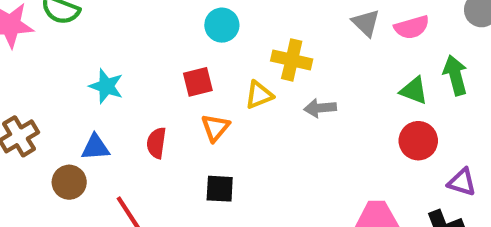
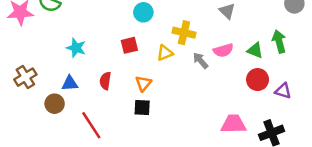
pink semicircle: (412, 27) -> (223, 50), moved
gray arrow: (320, 108) -> (200, 61), turned 54
orange triangle: (215, 128) -> (143, 83), moved
purple triangle: (462, 182) -> (283, 91), moved

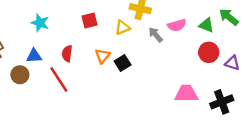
green arrow: (279, 41) -> (229, 17), turned -36
black square: (142, 107) -> (123, 63), moved, turned -35
red line: (91, 125) -> (59, 79), moved

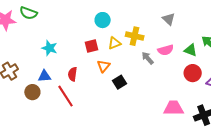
yellow triangle: (123, 28) -> (115, 43), moved
orange triangle: (103, 56) -> (104, 66), moved

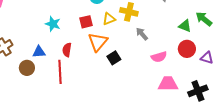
cyan star: (49, 48) -> (53, 24), moved
pink semicircle: (166, 50) -> (159, 57), moved
orange triangle: (104, 66) -> (98, 42), size x1.5
red line: (65, 96) -> (60, 72), turned 30

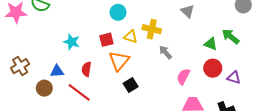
yellow triangle: (109, 19) -> (131, 37), turned 40
pink semicircle: (159, 57) -> (183, 77), turned 133
black square: (114, 58) -> (131, 85), moved
red line: (60, 72) -> (79, 92), turned -50

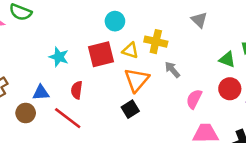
red square: (106, 40) -> (101, 54), size x1.5
orange triangle: (119, 61) -> (137, 80), moved

